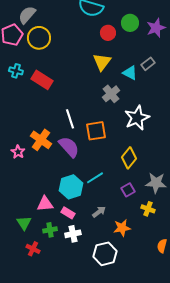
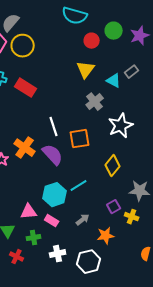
purple square: (128, 190) -> (114, 207), moved
white cross: (73, 234) -> (58, 254), moved

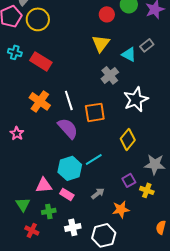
orange cross: (25, 148) -> (40, 101), moved

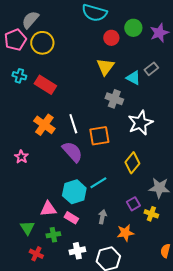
gray cross: (110, 75) -> (114, 99), turned -30
gray arrow: (98, 193) -> (102, 217), turned -40

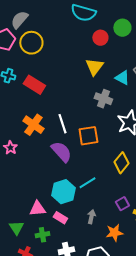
pink star: (21, 157) -> (10, 148), moved

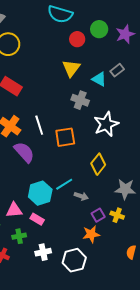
purple semicircle: (61, 152) -> (24, 152), moved
purple square: (122, 204) -> (98, 215), moved
gray arrow: (91, 217) -> (81, 196), moved, turned 96

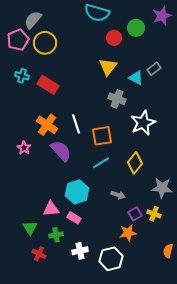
purple star: (125, 34) -> (162, 16), moved
cyan line: (64, 184) -> (101, 163), moved

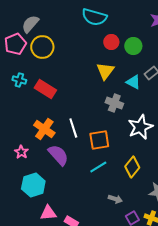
green circle: (136, 28) -> (133, 46), moved
cyan hexagon: (77, 192) -> (33, 185), moved

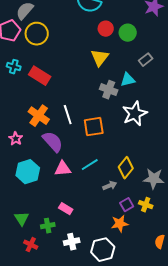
cyan triangle: (133, 82) -> (128, 80), moved, turned -42
cyan line: (98, 167) -> (90, 165), moved
yellow diamond: (132, 167) -> (126, 168), moved
gray arrow: (115, 199) -> (110, 186), turned -40
pink triangle: (48, 213) -> (63, 169), moved

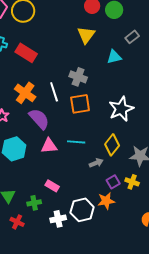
gray cross: (109, 90) -> (78, 77), moved
white star: (135, 114) -> (121, 109), moved
cyan line: (90, 165) -> (76, 142), turned 36
white hexagon: (103, 250) -> (82, 210), moved

